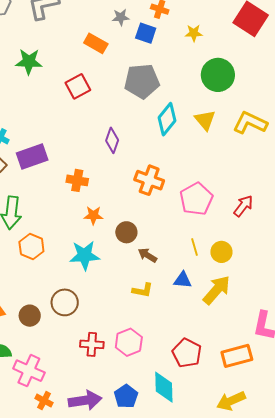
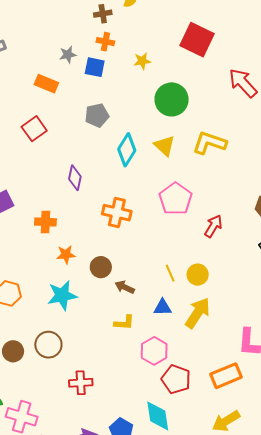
gray pentagon: (142, 81) -> (97, 115), size x0.7
pink pentagon: (196, 199) -> (176, 199), moved
brown circle: (30, 316) -> (13, 351), moved
pink hexagon: (129, 342) -> (154, 351), moved

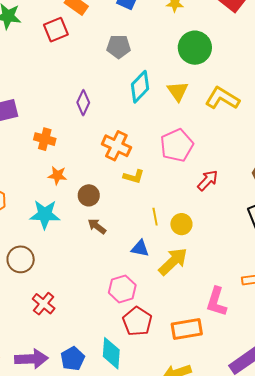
red square: (34, 129) -> (56, 30), moved
brown arrow: (125, 287) -> (97, 226), moved
yellow L-shape: (124, 323) -> (134, 176), moved
red cross: (81, 383) -> (44, 304), turned 30

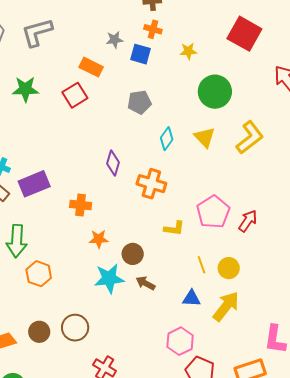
cyan diamond: (140, 87) -> (167, 139), size x0.7
yellow L-shape: (222, 98) -> (250, 138), turned 120
pink pentagon: (177, 145) -> (213, 212), moved
orange cross: (116, 146) -> (151, 184), moved
cyan star: (45, 214) -> (109, 278), moved

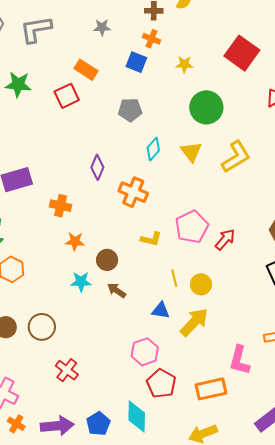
gray star: (115, 40) -> (102, 27), moved
cyan star: (109, 278) -> (81, 282), size x0.7

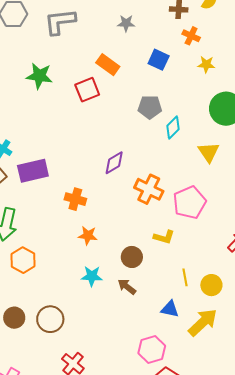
orange cross: (152, 39) -> (191, 36), moved
cyan diamond: (153, 149) -> (173, 127), moved
purple diamond: (97, 167) -> (114, 163), turned 35
pink pentagon: (192, 227) -> (190, 202), moved
brown circle: (107, 260) -> (132, 257), moved

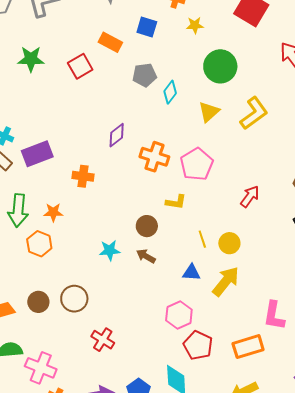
orange rectangle: (108, 65) -> (110, 42), moved
yellow triangle: (209, 152) -> (209, 112), turned 30
orange star: (88, 236) -> (53, 212), moved

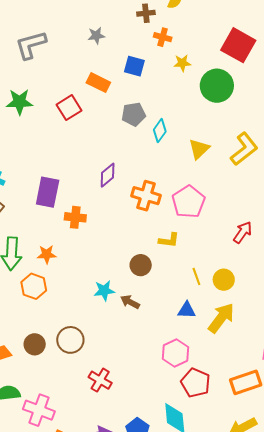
green circle: (220, 66) -> (217, 86), moved
purple rectangle: (37, 154) -> (48, 192), moved, turned -56
brown arrow: (146, 256) -> (130, 302), moved

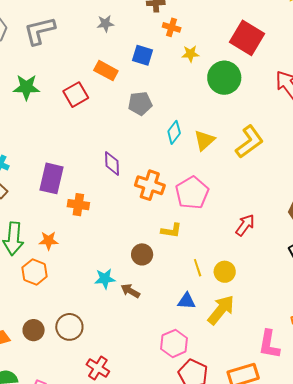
cyan diamond: (160, 131) -> (174, 132), moved
purple diamond: (108, 175) -> (112, 163), turned -55

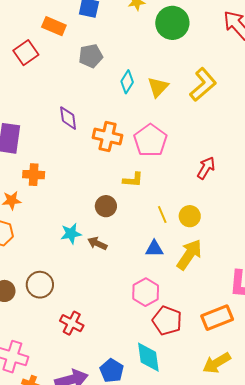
orange cross: (78, 205) -> (34, 175), moved

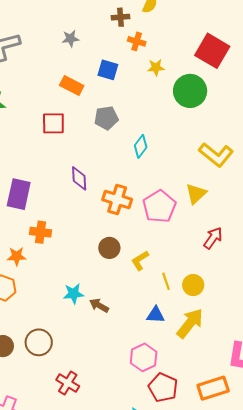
red square: (26, 53) -> (53, 123), moved, turned 30
yellow L-shape: (203, 85) -> (216, 155), turned 76
yellow triangle: (158, 87) -> (196, 194), moved
yellow L-shape: (133, 180) -> (140, 260), moved, turned 140
brown circle: (106, 206) -> (109, 248), moved

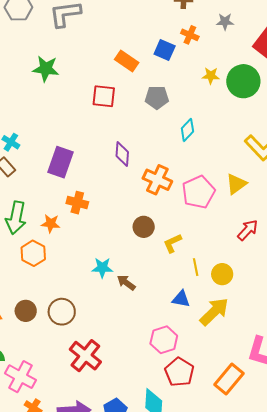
gray star: (70, 39) -> (225, 22), moved
orange cross: (137, 41) -> (190, 35), moved
yellow star: (156, 68) -> (211, 76), moved
red cross: (68, 383) -> (85, 356), size x1.4
orange rectangle: (213, 388) -> (229, 379), turned -40

